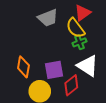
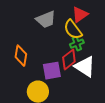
orange diamond: (23, 67) -> (21, 56), moved
red diamond: (71, 85) -> (69, 60), moved

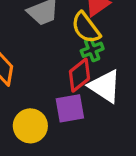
purple square: (52, 71) -> (70, 108), moved

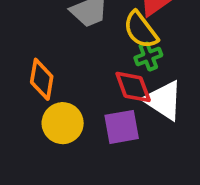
red diamond: (79, 75) -> (133, 87), turned -72
yellow circle: (30, 126) -> (63, 123), moved

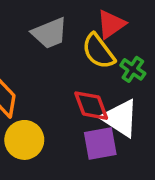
green cross: (148, 56) -> (133, 69), moved, turned -35
purple square: (122, 127) -> (100, 144), moved

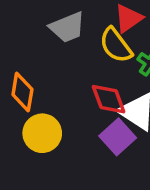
purple square: (100, 144) -> (118, 137), turned -32

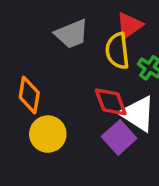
yellow semicircle: (116, 45) -> (117, 51), turned 30

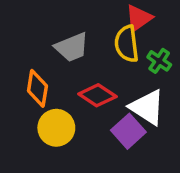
gray trapezoid: (72, 34) -> (72, 47), moved
red diamond: (111, 102) -> (97, 95), moved, turned -36

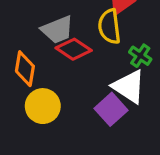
green cross: (159, 61) -> (140, 56), moved
red diamond: (97, 95) -> (74, 49), moved

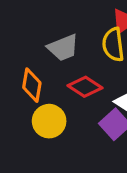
red diamond: (74, 49) -> (85, 87), moved

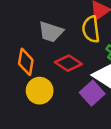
gray trapezoid: (63, 48) -> (51, 32), turned 40

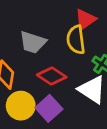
purple square: (92, 93) -> (49, 108), moved

